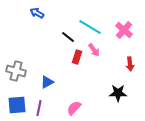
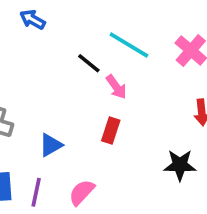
pink arrow: (94, 50) -> (116, 87), moved
red rectangle: (77, 57) -> (111, 131), moved
pink semicircle: (74, 108) -> (82, 192), moved

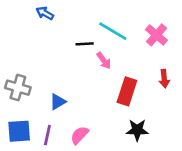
black line: (89, 63) -> (85, 44), turned -42
red rectangle: (111, 131) -> (127, 91), moved, size x1.5
black star: (180, 165) -> (137, 130), moved

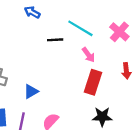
blue arrow: (45, 13) -> (32, 12), moved
pink arrow: (104, 61) -> (88, 55), moved

